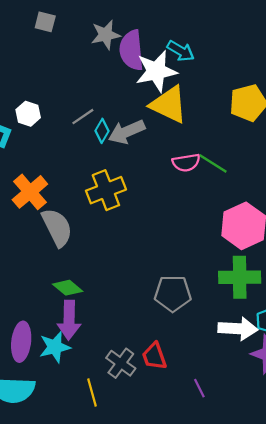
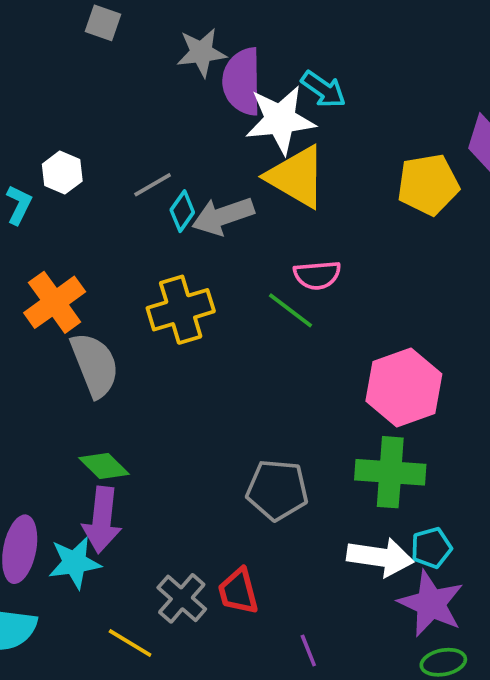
green line: (213, 163) -> (290, 310), moved
yellow line: (92, 393) -> (130, 643), turned -48

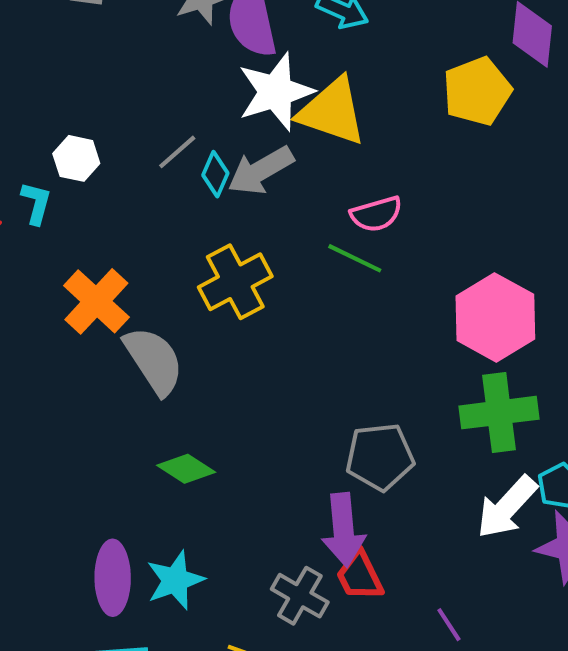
white star: (280, 120) -> (276, 92), moved
purple arrow: (102, 520) -> (343, 530), moved
white arrow: (380, 557) -> (507, 507), turned 136

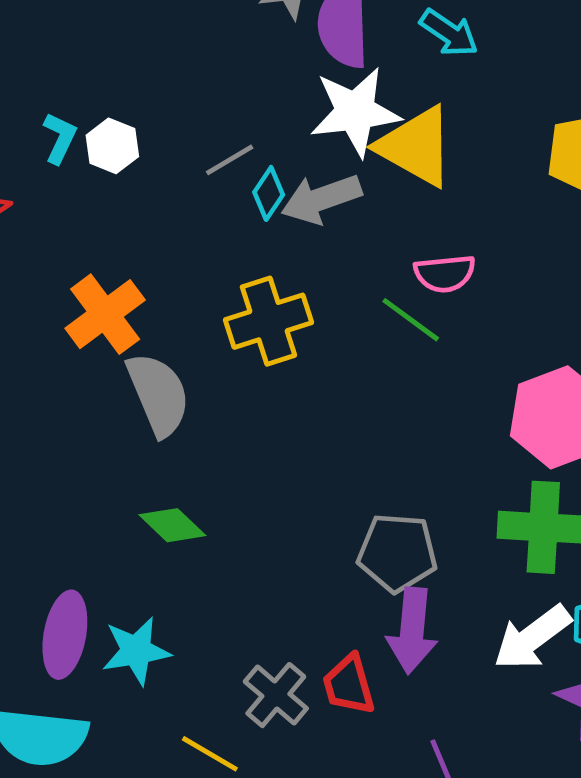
cyan L-shape: (36, 203) -> (60, 138), moved
purple arrow: (343, 530) -> (412, 631), moved

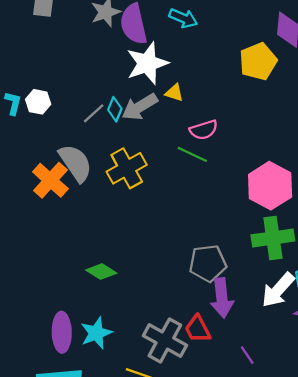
yellow triangle: (416, 147) -> (174, 93), moved, size x0.5
gray line: (230, 160) -> (94, 113), moved
gray semicircle: (158, 394) -> (75, 163), moved
gray cross: (276, 695) -> (165, 340), size x1.4

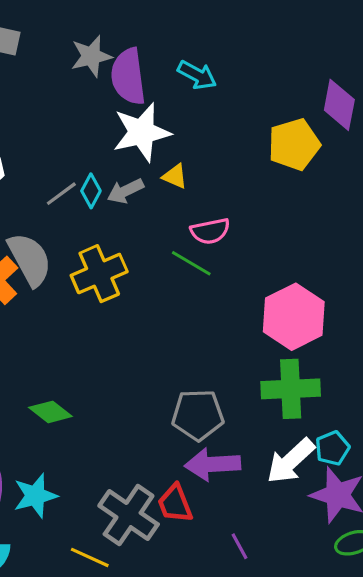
gray arrow: (140, 107) -> (125, 191), size x0.7
purple arrow: (222, 298) -> (213, 464), turned 87

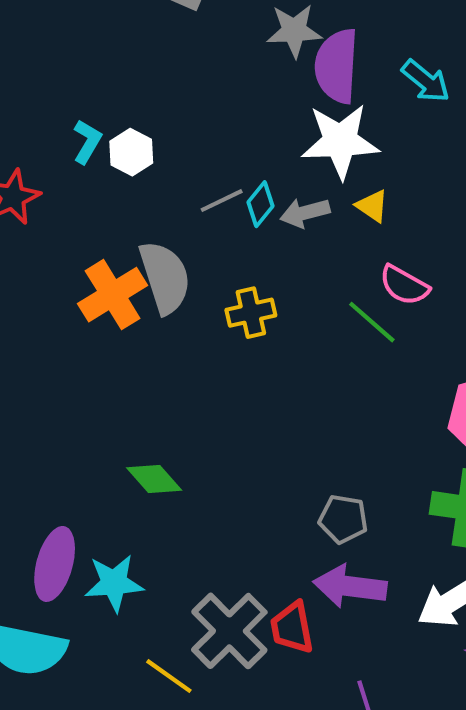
pink semicircle: (210, 231) -> (404, 285), turned 30
yellow cross: (99, 274) -> (251, 313), size x0.7
gray pentagon: (198, 415) -> (343, 519), size x0.7

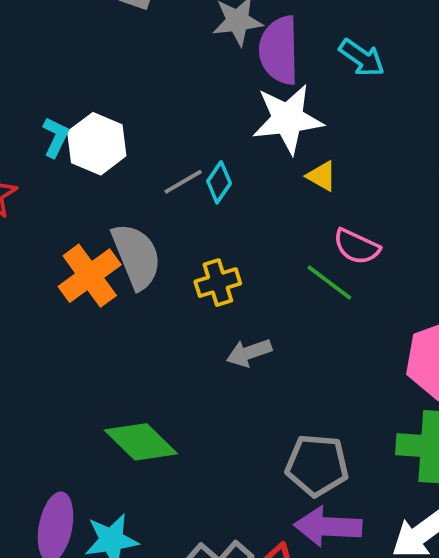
white hexagon: (131, 152) -> (97, 144), size x1.4
gray arrow: (305, 213) -> (249, 353), moved
green diamond: (154, 479) -> (141, 442), size x1.4
gray pentagon: (343, 519) -> (317, 465), size x1.4

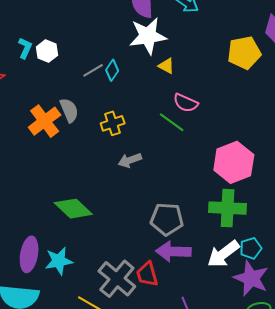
white hexagon: (97, 144) -> (47, 51), size x0.7
gray semicircle: (136, 256) -> (69, 110), size x0.7

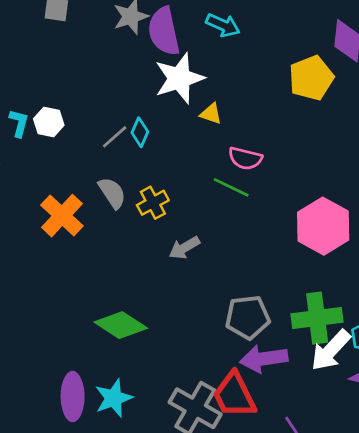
gray semicircle: (69, 110) -> (112, 193), moved
green cross: (228, 208) -> (317, 318), moved
red trapezoid: (147, 274) -> (234, 395), size x1.4

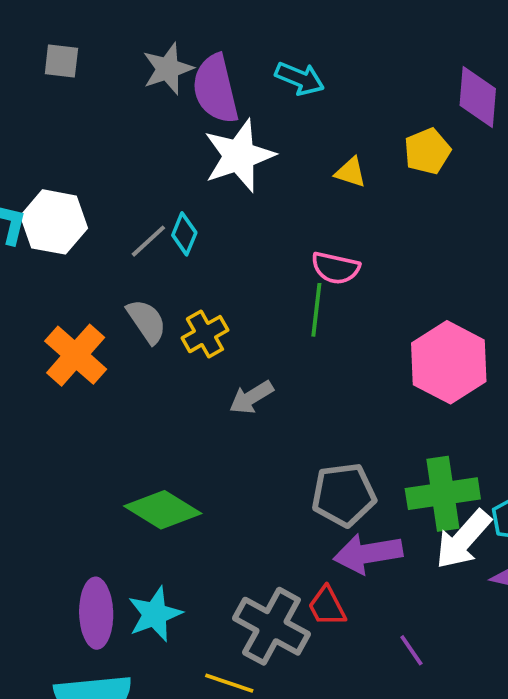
yellow pentagon: (311, 78) -> (427, 151), size x0.7
yellow triangle: (211, 114) -> (351, 172), moved
white hexagon: (49, 122) -> (54, 222), size x1.5
green line: (231, 187) -> (316, 310), turned 72
red trapezoid: (234, 395) -> (327, 606), size x0.6

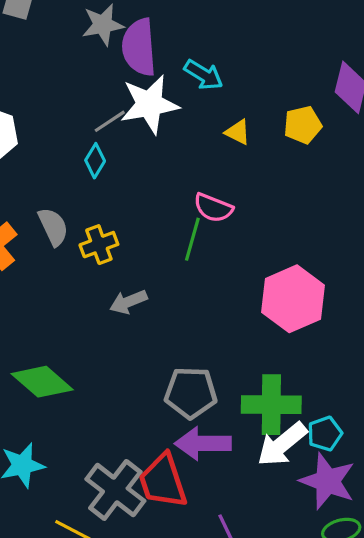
cyan arrow: (300, 78) -> (204, 75), moved
gray line: (148, 241) -> (110, 121), moved
red trapezoid: (327, 606) -> (163, 481), size x1.6

